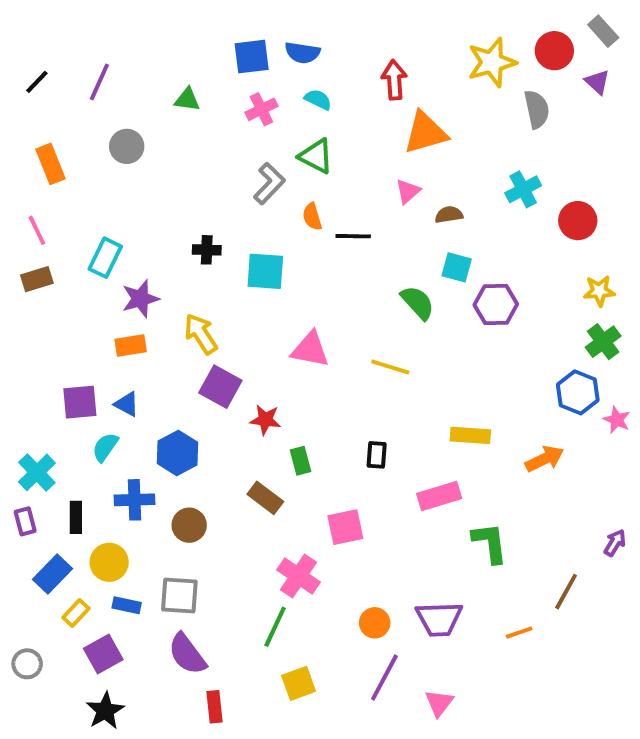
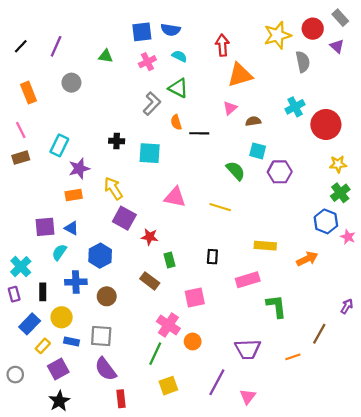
red circle: (578, 221) -> (326, 124), size x1.4
orange circle: (375, 623) -> (193, 341), moved

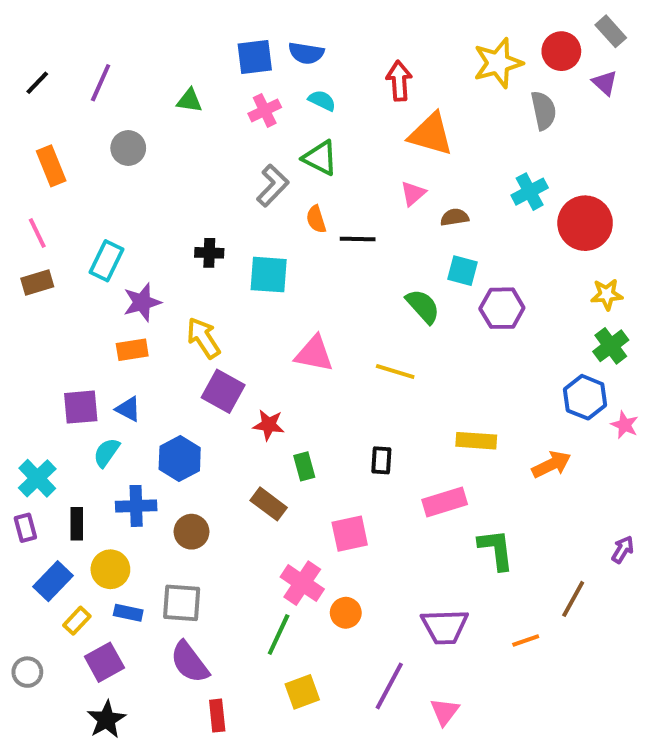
orange triangle: (240, 75) -> (431, 134), turned 32

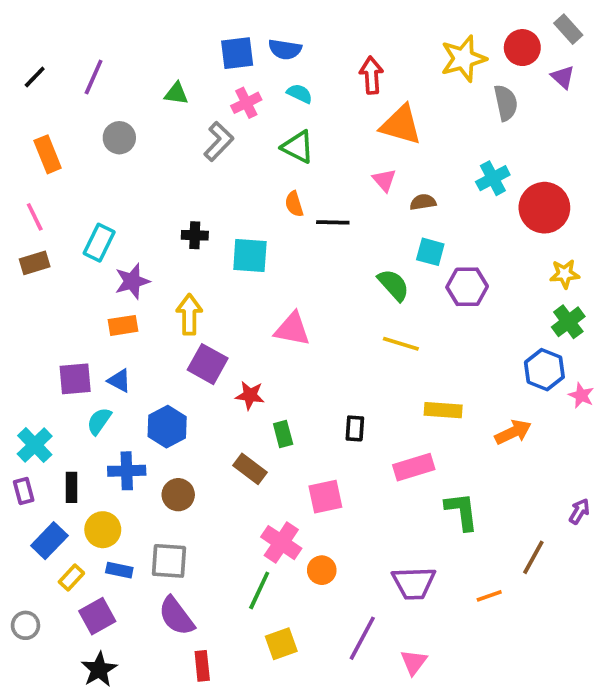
gray L-shape: (273, 186) -> (219, 141), moved
pink triangle: (413, 194) -> (384, 180), turned -30
yellow arrow: (203, 338) -> (189, 314), turned 33
yellow line: (395, 371) -> (401, 344), moved

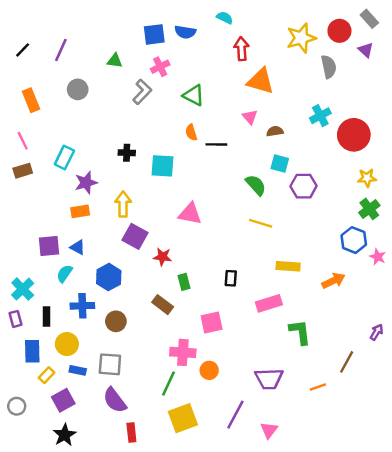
cyan semicircle: (300, 94) -> (225, 18), moved
blue rectangle: (49, 541) -> (32, 351), turned -45
pink cross: (281, 543) -> (183, 352), turned -30
yellow square: (281, 644) -> (183, 418), size x1.4

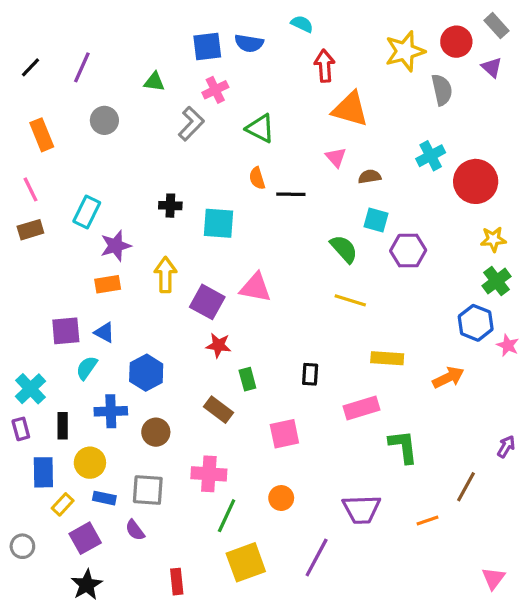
purple square: (135, 236) -> (207, 302), moved
pink cross: (183, 352) -> (209, 474), moved
purple semicircle: (115, 400) -> (135, 530), moved, size x0.6
pink triangle: (269, 430) -> (493, 578), moved

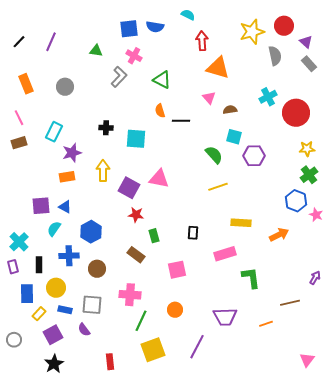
gray rectangle: (497, 26) -> (309, 64), moved
pink cross: (215, 90) -> (134, 56), turned -35
gray circle: (104, 120) -> (65, 87), moved
yellow line: (350, 300) -> (218, 187), turned -36
brown line: (466, 487) -> (290, 303), turned 48

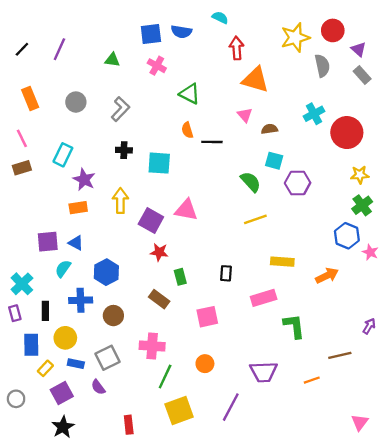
gray L-shape: (119, 77) -> (120, 109), moved
purple star: (72, 153) -> (84, 179), turned -30
gray square: (92, 305) -> (108, 358), turned -30

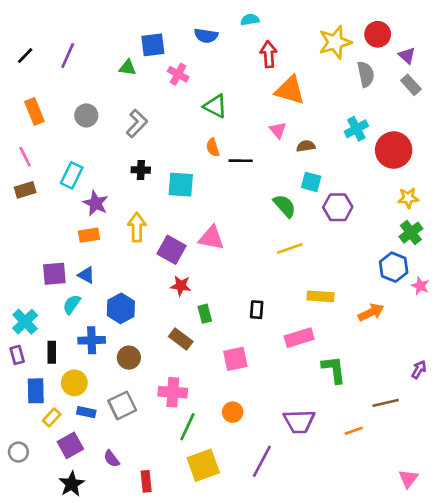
cyan semicircle: (220, 18) -> (250, 20), turned -35
blue square: (151, 34) -> (153, 45), moved
purple semicircle: (98, 387) -> (112, 459), moved

